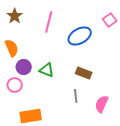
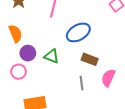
blue ellipse: (80, 36) -> (78, 32), moved
pink semicircle: (102, 104) -> (108, 78), moved

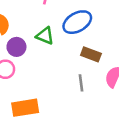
green triangle: (52, 56) -> (45, 36), moved

